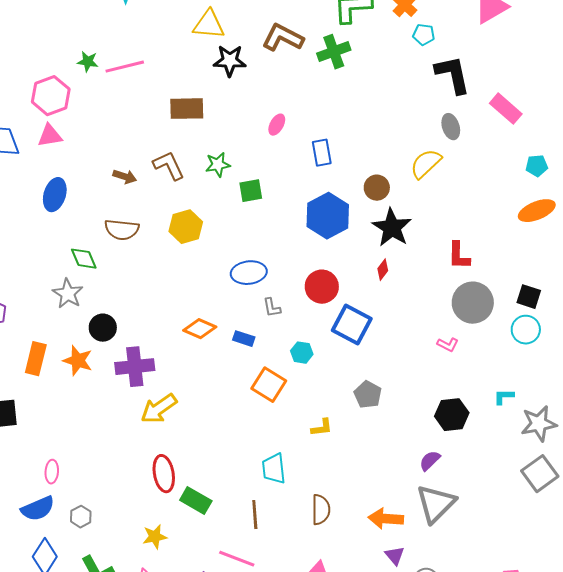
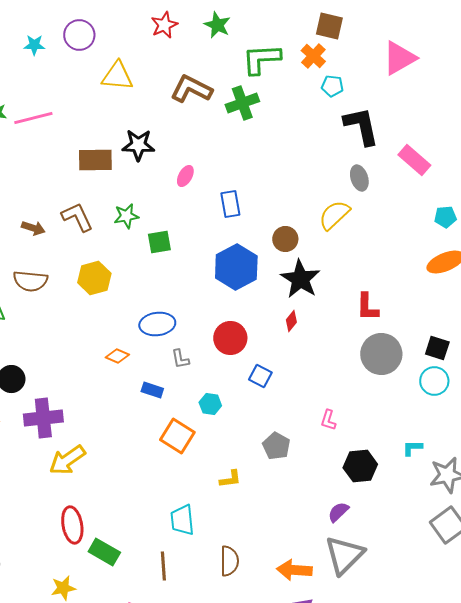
black star: (230, 61) -> (138, 145), moved
blue square: (352, 325) -> (260, 376), size x0.6
orange diamond: (200, 329) -> (117, 356), moved, size x0.7
pink L-shape: (448, 345) -> (328, 420), moved, turned 80

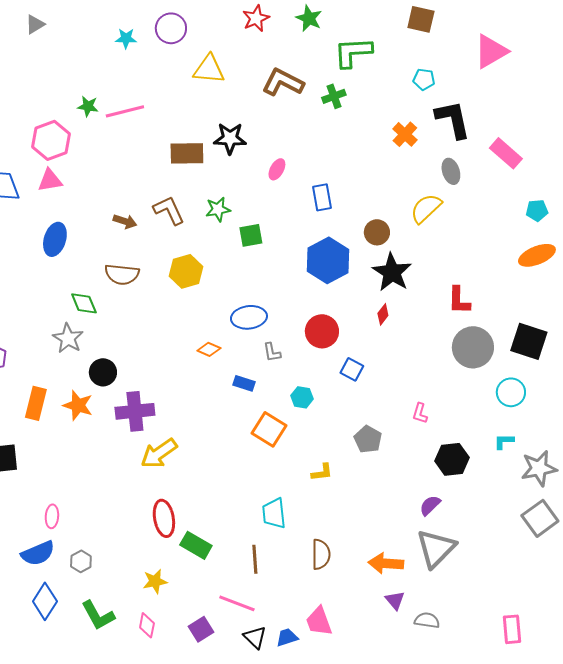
orange cross: (313, 56) -> (405, 134), moved
green cross: (242, 103) -> (334, 96), size x0.7
black square: (437, 348) -> (529, 341), size x1.5
cyan circle: (434, 381) -> (511, 392), moved

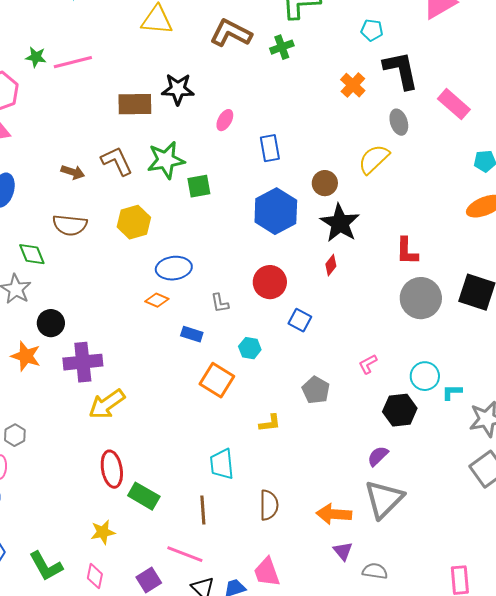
green star: (218, 209) -> (166, 160), size x1.5
blue ellipse: (249, 317) -> (174, 268), moved
cyan circle: (511, 392) -> (425, 376), moved
pink L-shape: (420, 413) -> (368, 364), turned 45
gray hexagon: (81, 561) -> (15, 435), moved

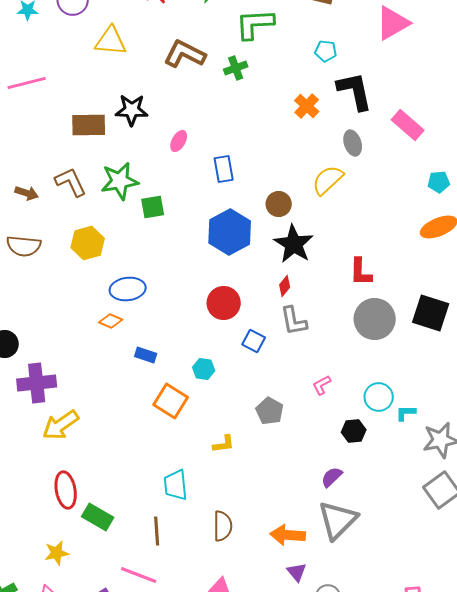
gray L-shape: (220, 303) -> (294, 321), moved, size x1.5
black hexagon: (400, 410) -> (354, 431), size x0.7

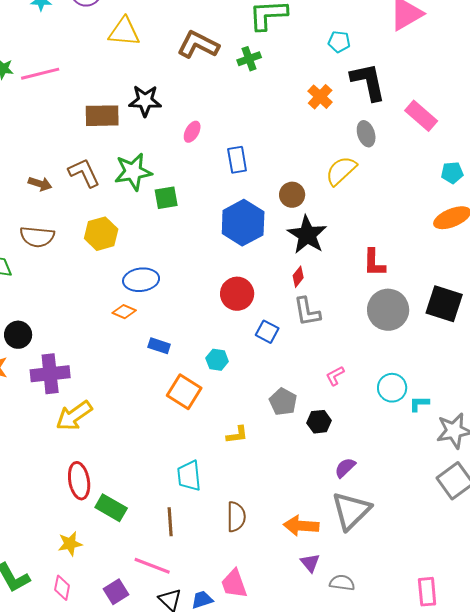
black hexagon: (354, 431) -> (319, 422), moved

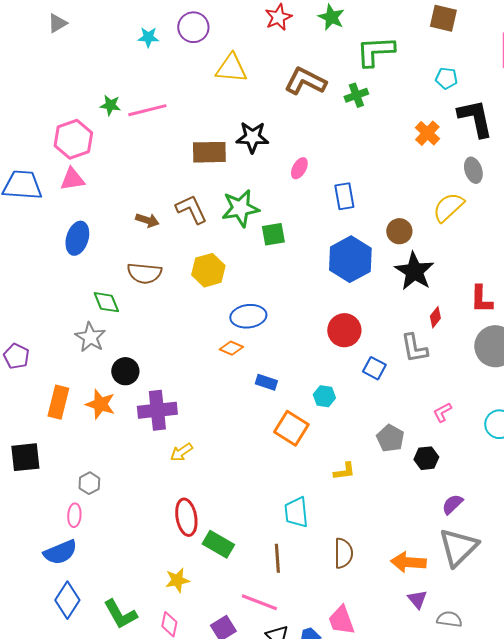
red diamond: (298, 277) -> (435, 317), moved
yellow arrow: (74, 416) -> (181, 452), size x0.6

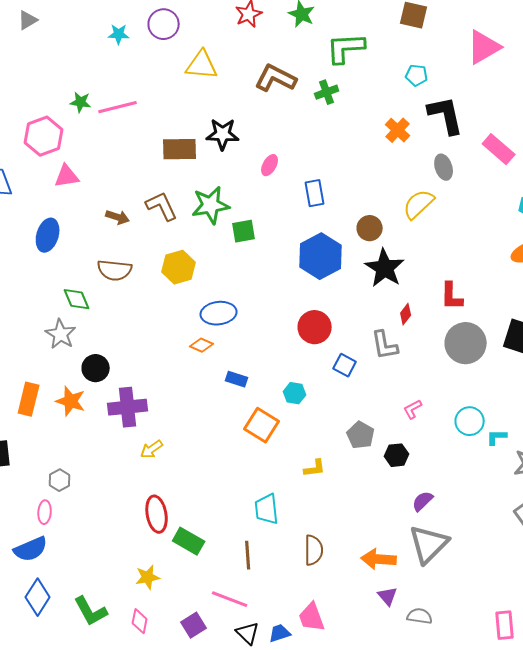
pink triangle: (72, 179) -> (67, 176), moved

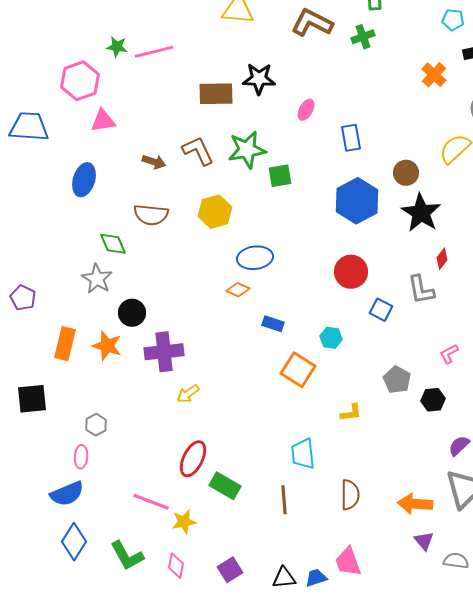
red ellipse: (157, 514) -> (193, 459), turned 36
pink line: (230, 599) -> (151, 502), moved
black triangle: (248, 633) -> (284, 578), turned -50

